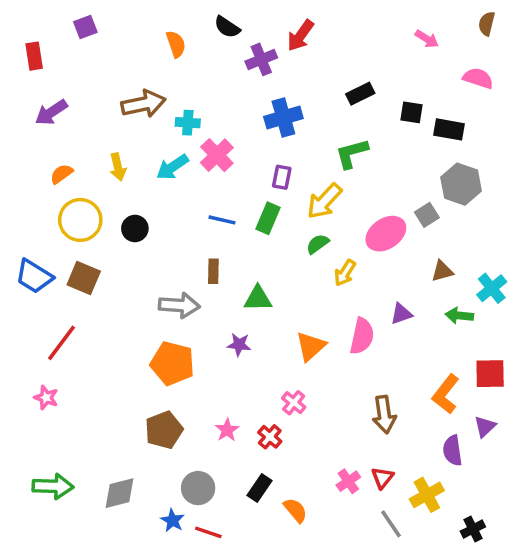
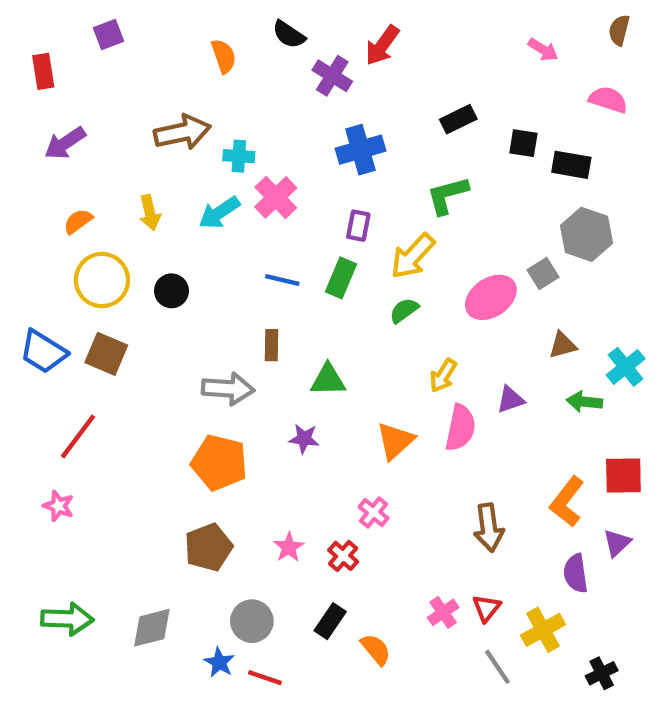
purple cross: (261, 59) -> (332, 76), turned -36
yellow arrow: (345, 273) -> (443, 376), moved

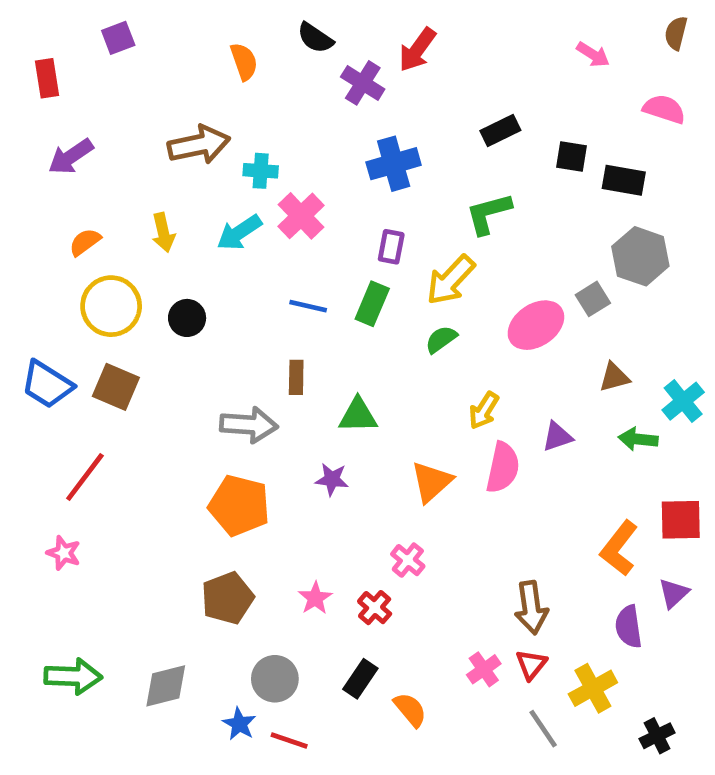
brown arrow: (489, 528) -> (531, 608), moved

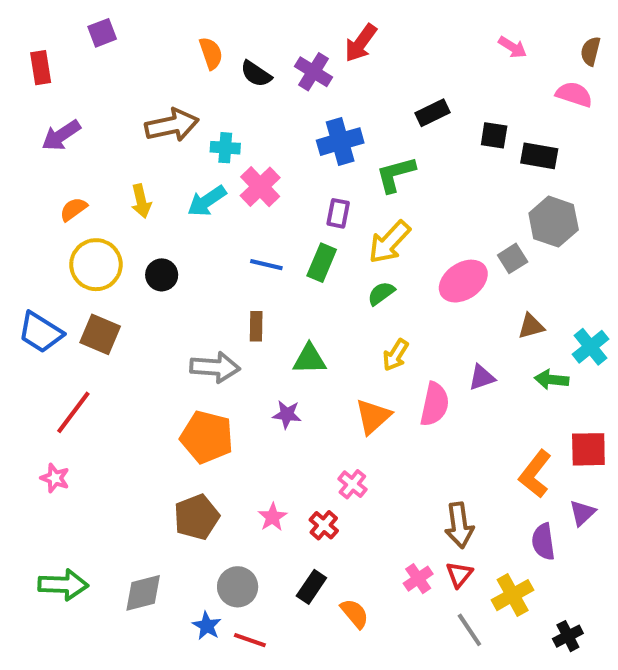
brown semicircle: (676, 33) -> (591, 51), moved
black semicircle: (315, 38) -> (256, 74), moved
green L-shape: (489, 214) -> (396, 174), moved
yellow arrow: (484, 411) -> (396, 355), moved

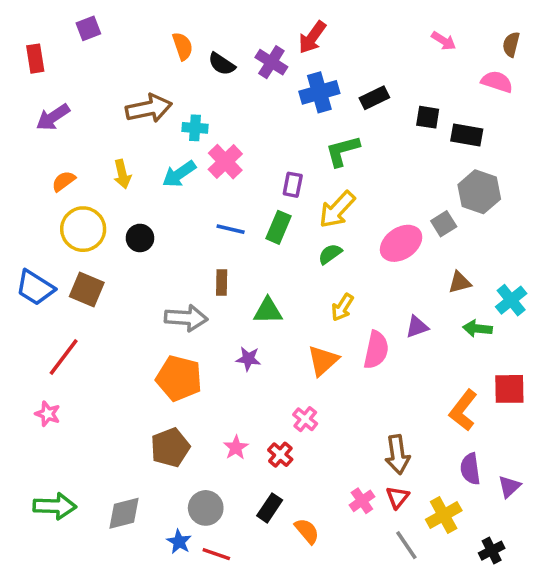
blue cross: (340, 142) -> (319, 92), moved
purple triangle: (582, 513) -> (509, 487), moved

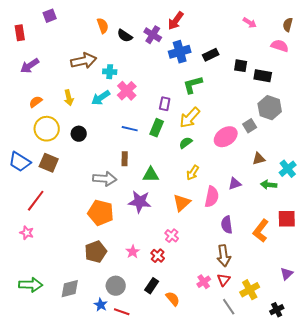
purple star: (248, 359) -> (140, 202), size x1.6
purple semicircle: (470, 469) -> (227, 225), moved

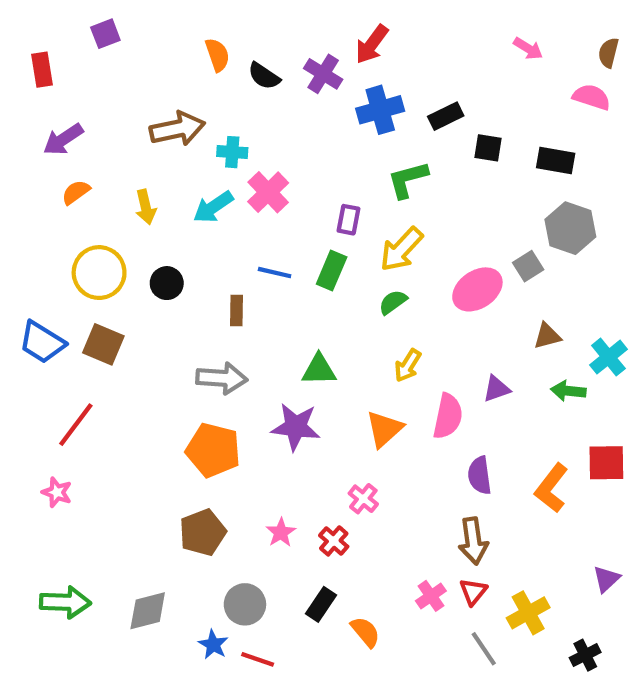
black square: (241, 66) -> (488, 148), moved
orange semicircle: (36, 102) -> (76, 192), moved
brown rectangle: (125, 159) -> (236, 311), moved

